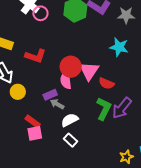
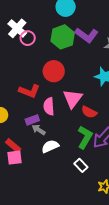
red L-shape: (35, 56) -> (29, 91), moved
red circle: (71, 67) -> (54, 71), moved
white rectangle: (71, 140) -> (81, 165), moved

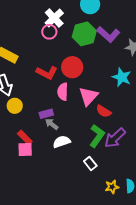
white cross: (17, 28) -> (54, 18), moved
red L-shape: (29, 91) -> (47, 73), moved
pink semicircle: (49, 106) -> (63, 92), moved

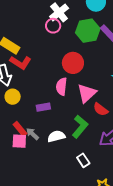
red L-shape: (47, 73) -> (21, 62), moved
gray arrow: (52, 124) -> (32, 134), moved
green L-shape: (97, 136) -> (80, 127), moved

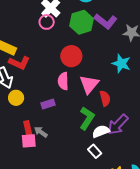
red semicircle: (101, 109) -> (105, 98), turned -133
red rectangle: (20, 129) -> (28, 129), turned 35
white semicircle: (56, 136) -> (101, 131), moved

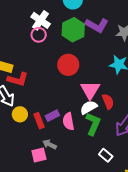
pink semicircle: (63, 81) -> (68, 121), moved
red rectangle: (28, 129) -> (39, 121), moved
white semicircle: (101, 131) -> (89, 107), moved

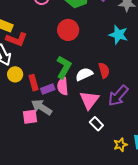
pink triangle: (90, 90) -> (89, 100), moved
purple rectangle: (52, 116) -> (48, 89), moved
green L-shape: (93, 124) -> (64, 67), moved
gray arrow: (50, 144) -> (42, 107), size x1.5

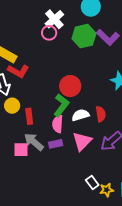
red circle: (68, 30) -> (70, 86), moved
purple rectangle: (48, 89) -> (56, 144), moved
white rectangle: (96, 124) -> (92, 182), moved

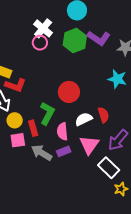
green L-shape: (61, 105) -> (47, 113), moved
pink square: (21, 150) -> (18, 140), moved
white rectangle: (92, 182) -> (109, 168), moved, size x1.5

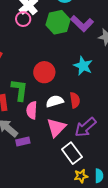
cyan star: (117, 79) -> (83, 66), moved
green L-shape: (47, 113) -> (20, 90), turned -30
purple rectangle: (64, 151) -> (23, 142), moved

